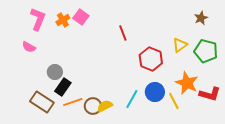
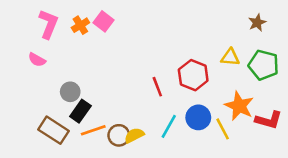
red line: (123, 33) -> (157, 87), moved
yellow triangle: (180, 45) -> (230, 57), turned 42

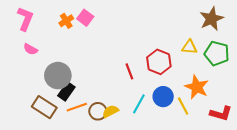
brown star: (257, 23) -> (211, 19), size x1.6
pink L-shape: (48, 24) -> (25, 19), moved
gray circle: (70, 92) -> (58, 76), size x1.6
red L-shape: (269, 120) -> (221, 113), moved

